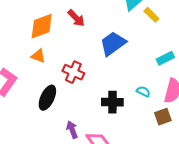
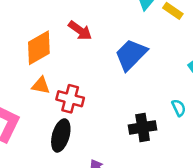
red cross: (73, 72) -> (70, 99), moved
cyan semicircle: (143, 91) -> (179, 108), turned 48

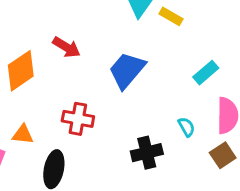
orange triangle: (41, 85) -> (23, 134), moved
red cross: (70, 99) -> (78, 119), moved

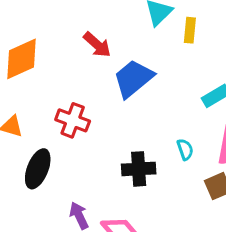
yellow rectangle: (171, 16) -> (190, 30), turned 55
red arrow: (66, 47) -> (97, 45), moved

